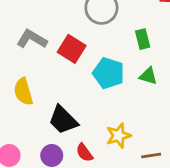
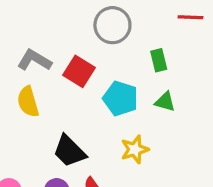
yellow semicircle: (23, 92) -> (28, 102), moved
yellow star: (118, 136) -> (135, 149), moved

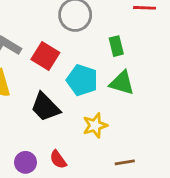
green triangle: (165, 102) -> (122, 83), size x1.4
black trapezoid: (69, 151) -> (45, 107), moved

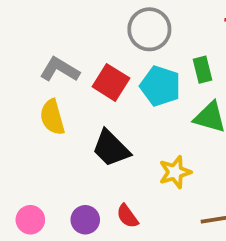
cyan pentagon: (82, 80) -> (160, 86), moved

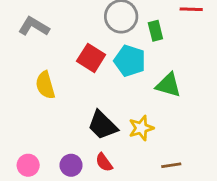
gray L-shape: (60, 70) -> (34, 26), moved
green rectangle: (202, 70) -> (155, 31), moved
black trapezoid: (111, 148) -> (103, 125), moved

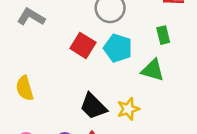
green rectangle: (155, 31) -> (163, 35), moved
yellow semicircle: (45, 85) -> (25, 88), moved

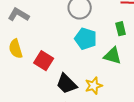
red square: (83, 45) -> (44, 61), moved
yellow semicircle: (25, 88) -> (16, 49), moved

